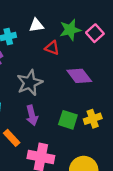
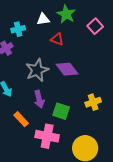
green star: (70, 30) -> (66, 14), moved, turned -30
purple diamond: (79, 76) -> (67, 69), moved
green square: (68, 120) -> (61, 111), moved

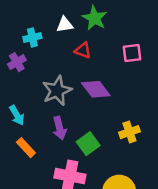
pink square: (95, 26) -> (132, 53), moved, turned 35
green square: (61, 111) -> (88, 144), turned 36
orange rectangle: (21, 119) -> (26, 148), moved

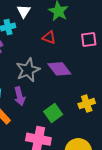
white triangle: (65, 25) -> (24, 11), moved, turned -48
purple arrow: (60, 128) -> (20, 96), moved

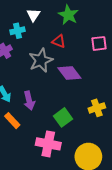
gray star: (28, 70) -> (41, 60), moved

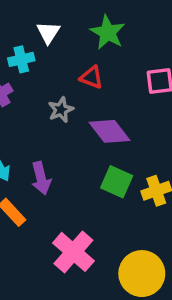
gray star: (41, 60) -> (61, 110), size x0.6
green square: (63, 117) -> (117, 182), moved, turned -30
pink cross: (48, 144) -> (73, 252), turned 30

